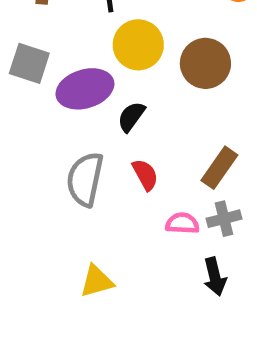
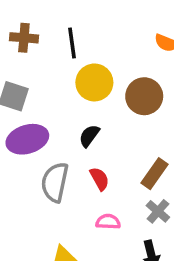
purple ellipse: (85, 89) -> (27, 139), moved
gray cross: (224, 219) -> (158, 211), turned -35
pink semicircle: (182, 223) -> (108, 222), moved

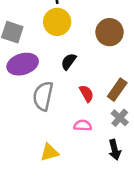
yellow circle: (94, 82) -> (57, 22), moved
red semicircle: (100, 179) -> (87, 93), moved

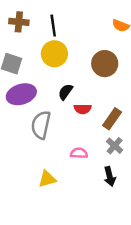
red semicircle: (87, 93) -> (83, 109), moved, turned 119

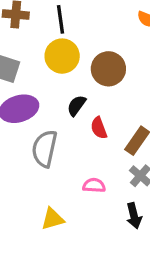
brown circle: (105, 64) -> (108, 69), moved
red semicircle: (83, 109) -> (99, 128), turned 70

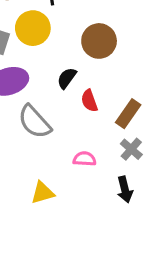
yellow circle: (62, 56) -> (33, 28), moved
gray semicircle: (45, 149) -> (34, 122), turned -54

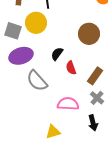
brown circle: (99, 41) -> (89, 34), moved
pink semicircle: (84, 159) -> (68, 104), size x1.5
yellow triangle: (43, 193) -> (53, 132), moved

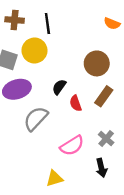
brown rectangle: (95, 76) -> (104, 96), moved
gray semicircle: (37, 81) -> (36, 119), turned 85
pink semicircle: (68, 104) -> (72, 146), turned 145

